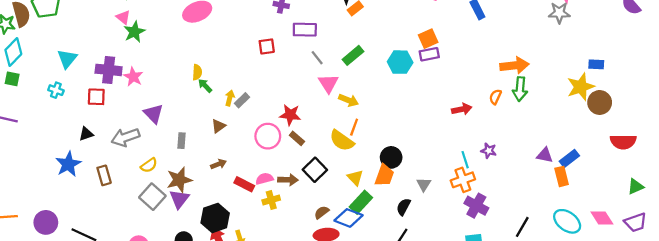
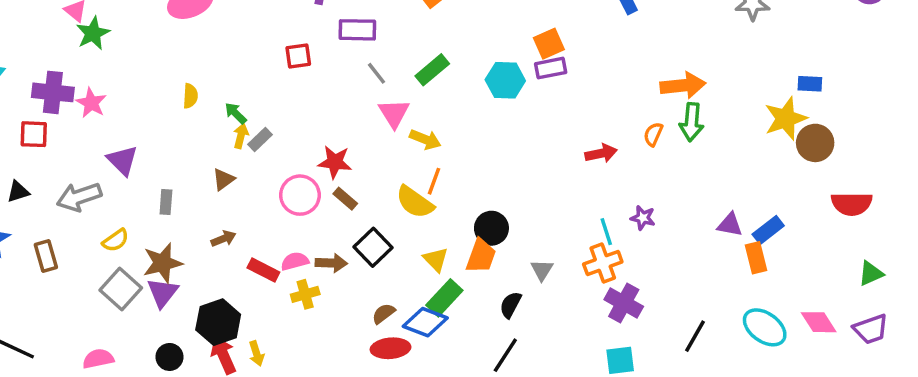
green arrow: (205, 86) -> (236, 113), moved

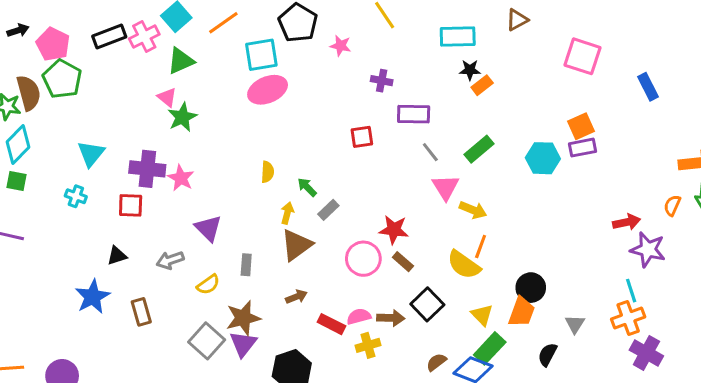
yellow arrow: (241, 136) -> (287, 213), moved
brown triangle: (223, 179) -> (296, 245), size x1.6
gray arrow: (79, 197) -> (170, 260), size x0.7
purple star: (643, 218) -> (648, 250), moved, size x1.6
yellow semicircle: (116, 240) -> (208, 285), moved

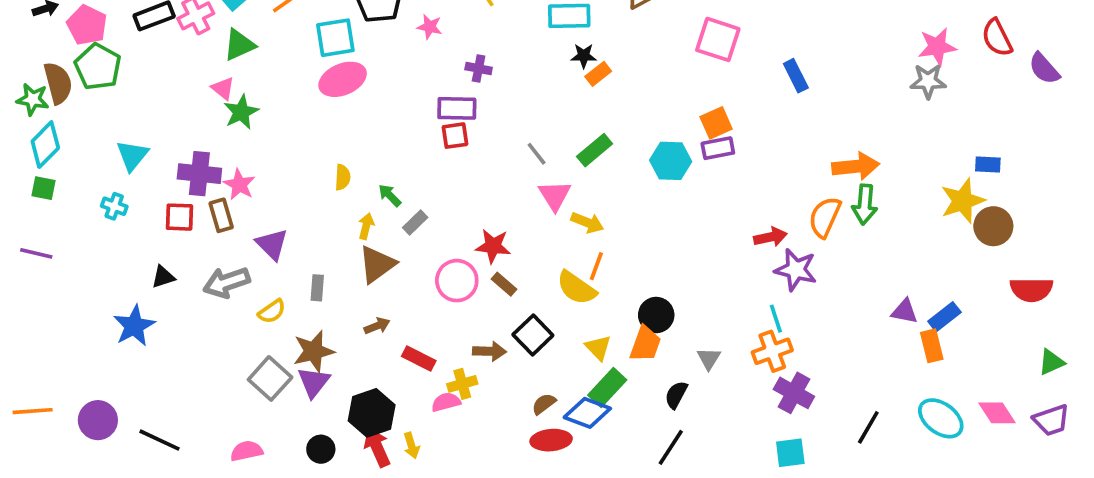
purple rectangle: (414, 114) -> (457, 108), moved
orange semicircle: (672, 205) -> (825, 217), size x1.6
gray arrow: (170, 260) -> (227, 282), size x1.4
brown rectangle: (141, 312) -> (221, 215), moved
pink semicircle: (359, 316) -> (446, 402), moved

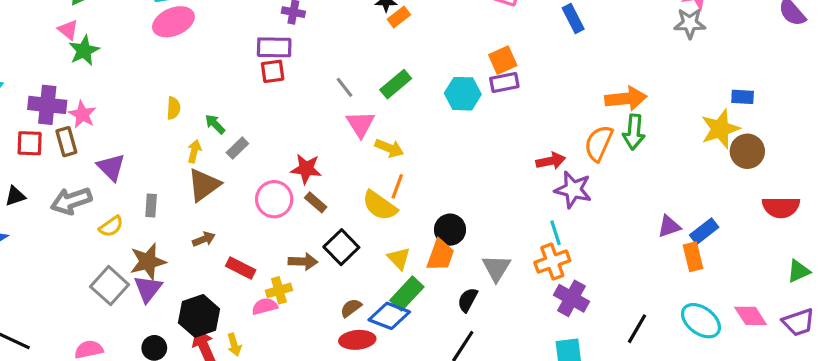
purple triangle: (905, 311) -> (669, 226), turned -30
gray triangle: (709, 359) -> (496, 268), size x1.4

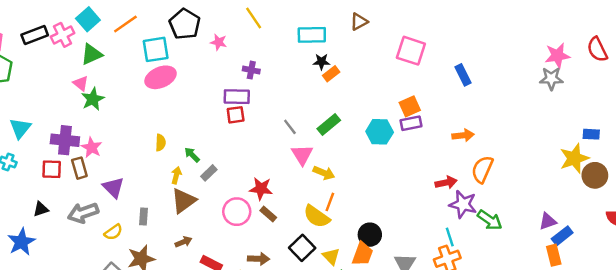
orange arrow: (626, 98) -> (463, 135), moved, size x0.7
green arrow: (634, 132) -> (490, 220), moved, turned -60
purple triangle: (669, 226) -> (548, 221), moved
black square: (341, 247) -> (302, 248), moved

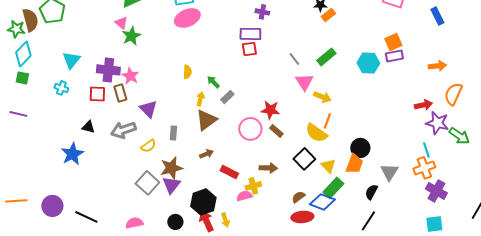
black triangle: (41, 209) -> (88, 127), turned 32

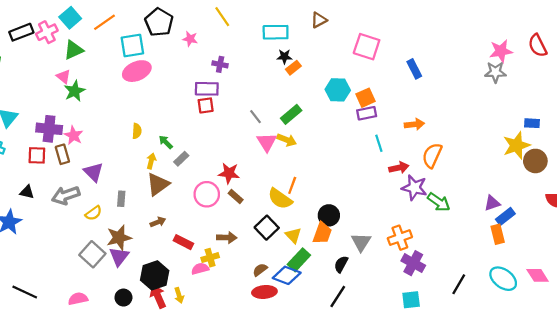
cyan hexagon: (368, 63) -> (338, 90), moved
yellow arrow: (322, 97) -> (287, 140), moved
cyan line: (426, 150) -> (379, 143), moved

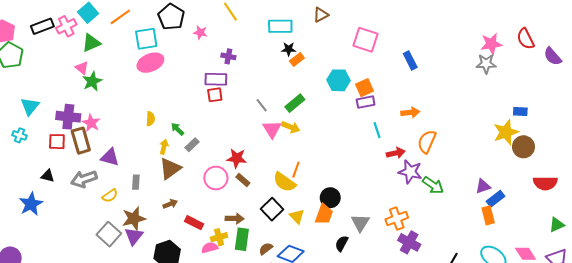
brown rectangle: (62, 154) -> (81, 141), size x1.4
purple triangle: (93, 172) -> (110, 157), turned -30
green rectangle: (299, 260) -> (242, 239), moved, turned -35

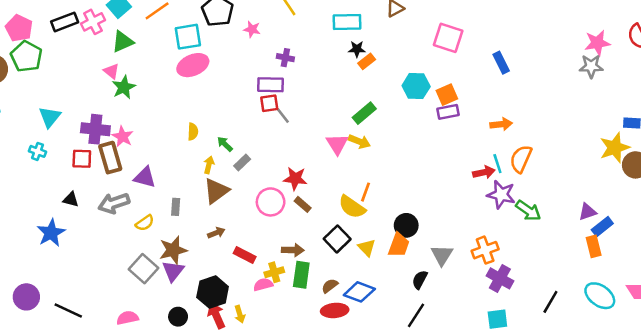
gray line: (262, 105) -> (283, 116), moved
cyan line: (377, 130) -> (497, 164), moved

